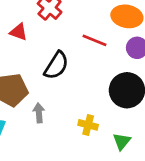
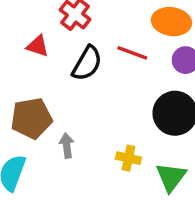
black semicircle: (56, 65) -> (87, 63), moved
green triangle: (122, 141) -> (171, 177), size x1.4

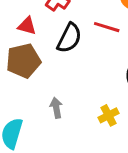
brown pentagon: (31, 118) -> (23, 61), moved
yellow cross: (128, 158) -> (109, 115), turned -36

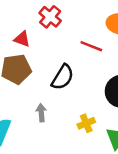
black semicircle: (69, 38) -> (63, 77), moved

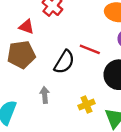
red line: (91, 46) -> (90, 49), moved

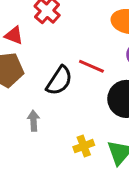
yellow cross: (86, 104) -> (84, 146), moved

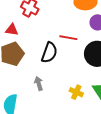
yellow cross: (84, 146) -> (76, 92), turned -32

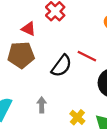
gray arrow: (39, 83) -> (42, 105), moved

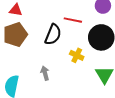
yellow cross: (77, 117) -> (77, 55), moved

